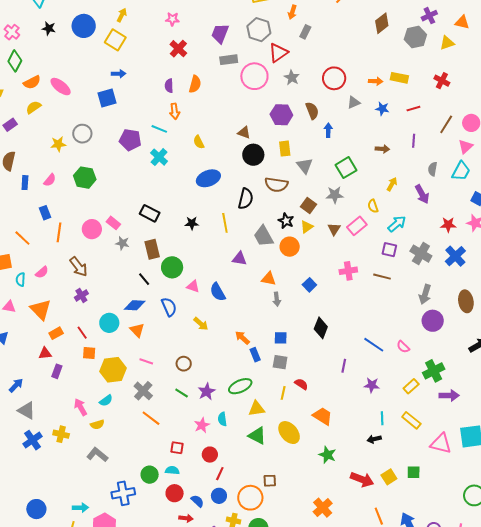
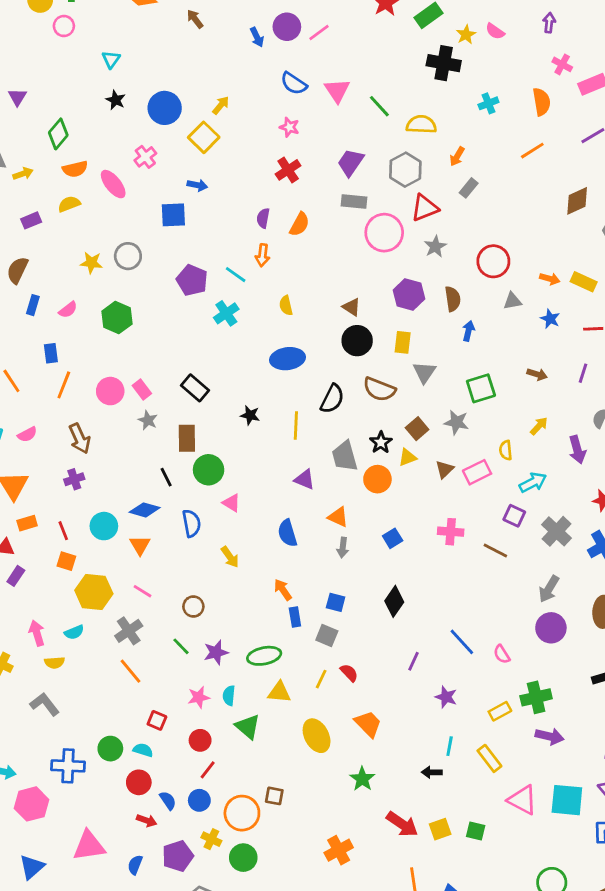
pink cross: (12, 32) -> (145, 157), moved
blue semicircle: (218, 292) -> (287, 533), moved
green triangle: (257, 436) -> (248, 727), moved

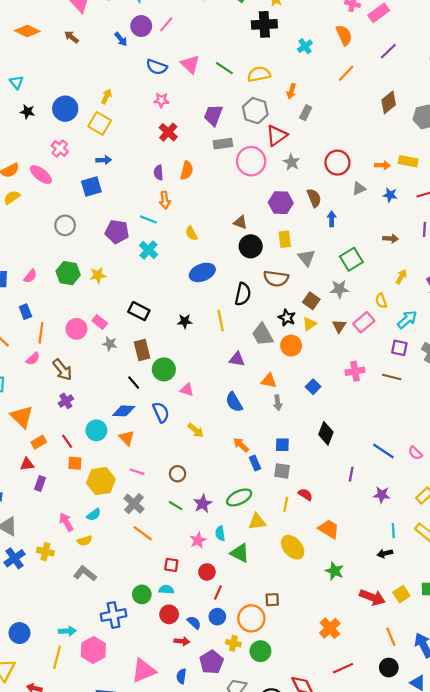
yellow star: (91, 263) -> (98, 275), moved
pink semicircle: (27, 434) -> (33, 359), moved

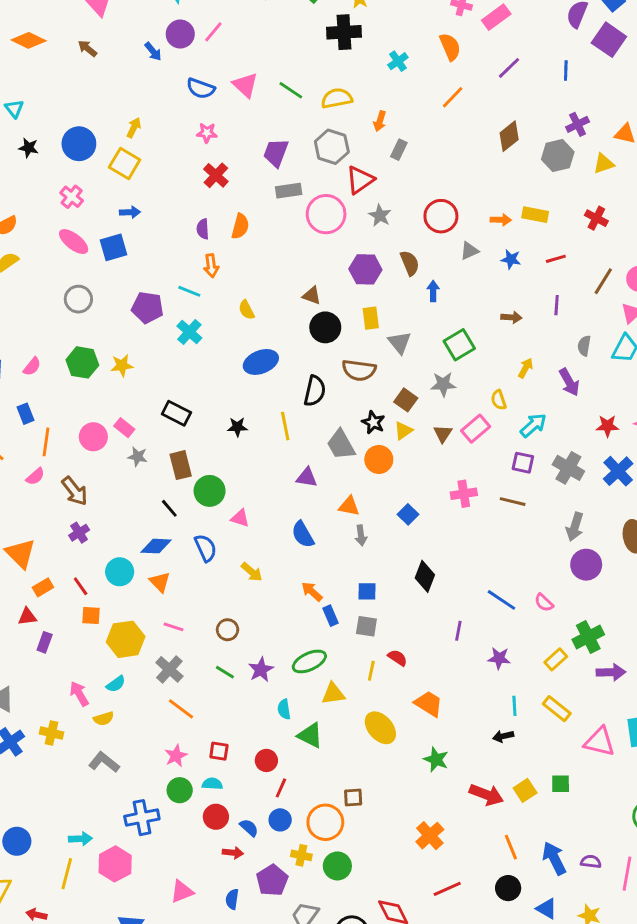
pink ellipse: (41, 175) -> (74, 242), moved
pink star: (198, 540) -> (176, 756), moved
pink triangle: (144, 671) -> (182, 892), size x0.7

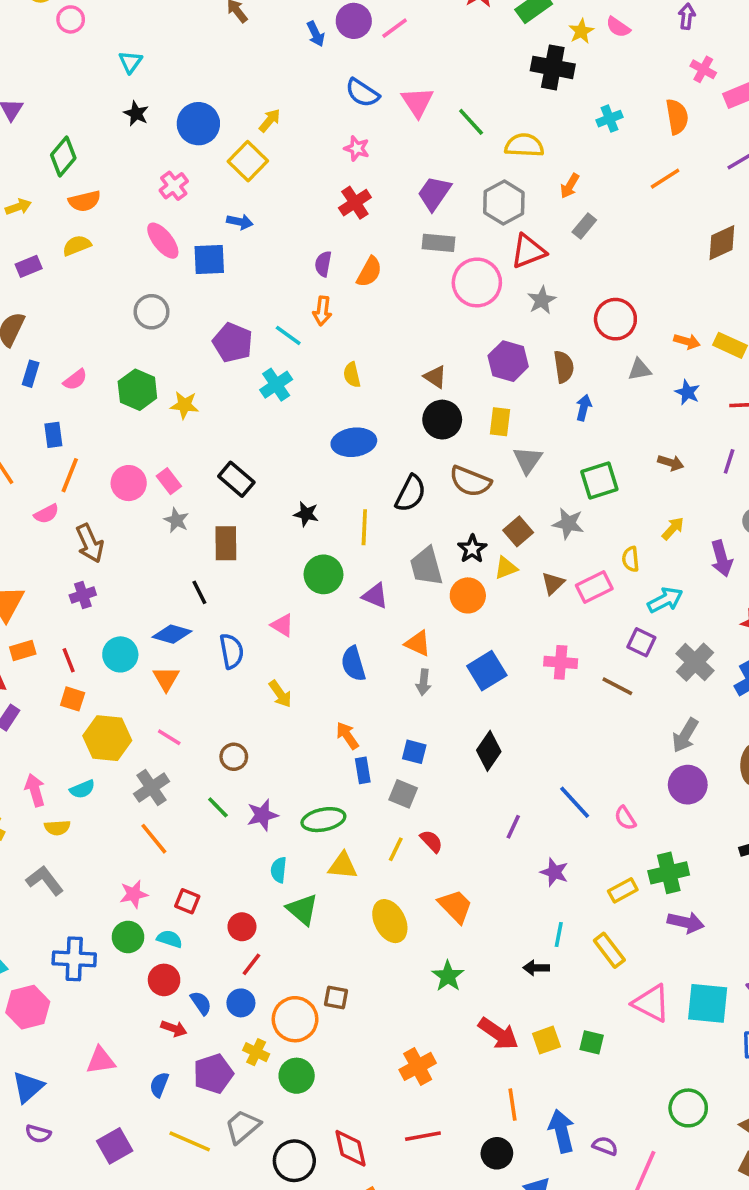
green circle: (210, 491) -> (323, 574), moved
blue square: (408, 514) -> (487, 671), size x1.5

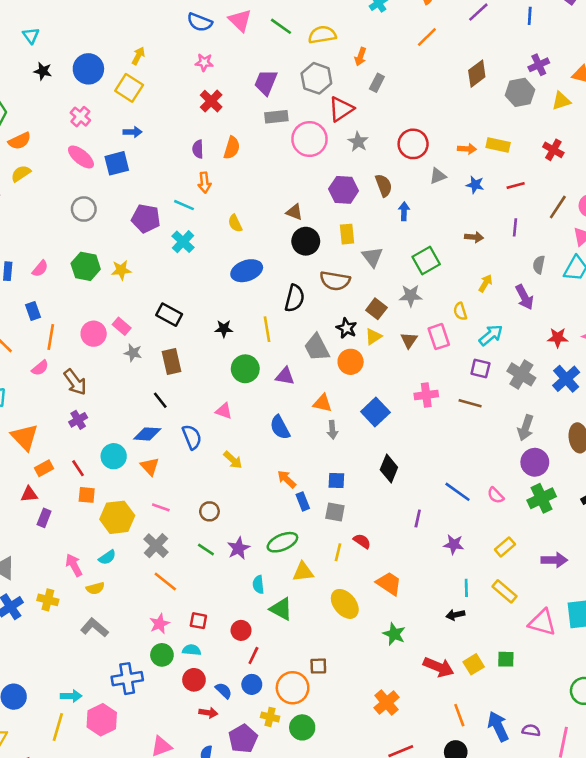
pink rectangle: (594, 587) -> (439, 337), turned -70
green cross: (669, 873) -> (542, 498), moved

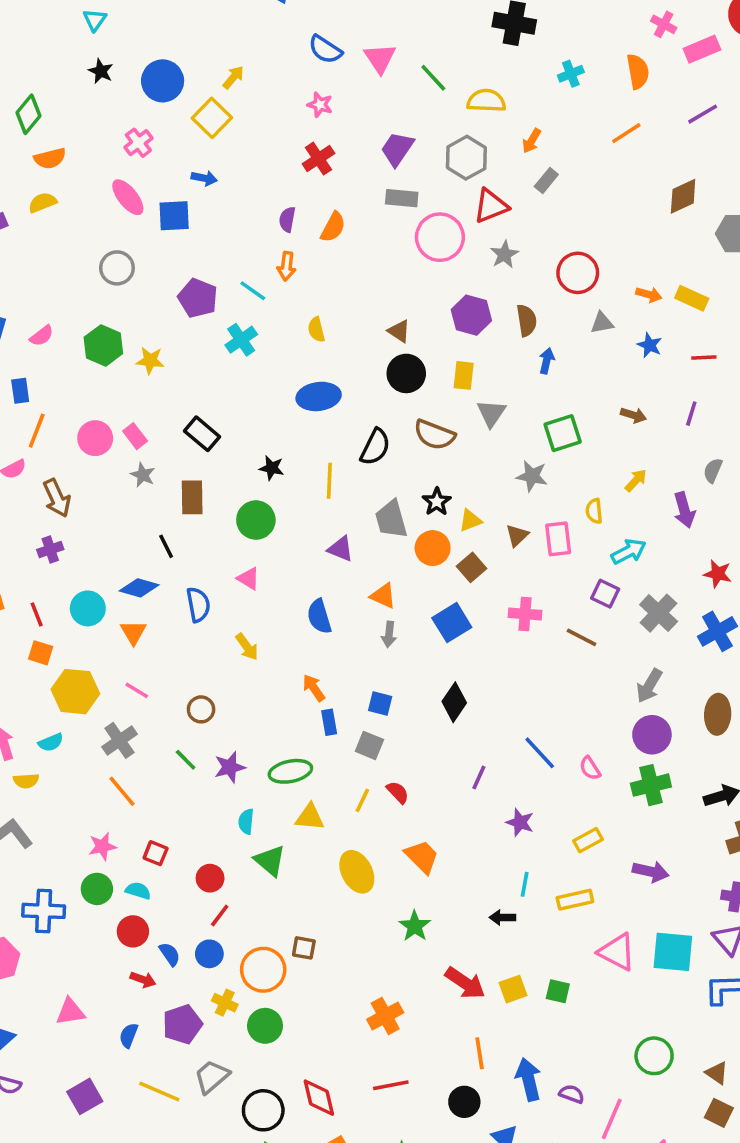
brown square: (376, 309) -> (472, 567), moved
green circle: (245, 369) -> (256, 520), moved
yellow rectangle: (504, 591) -> (575, 900), turned -65

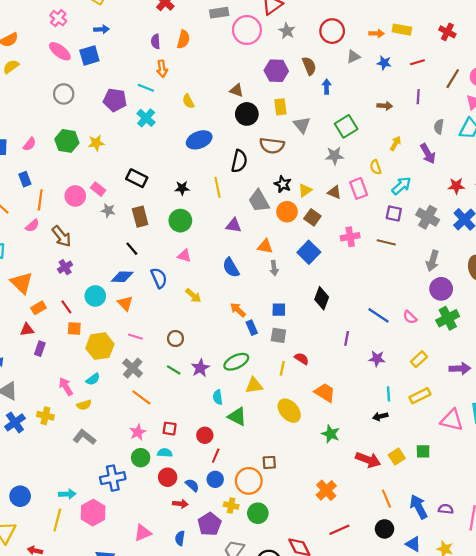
brown triangle: (517, 535) -> (334, 192), turned -40

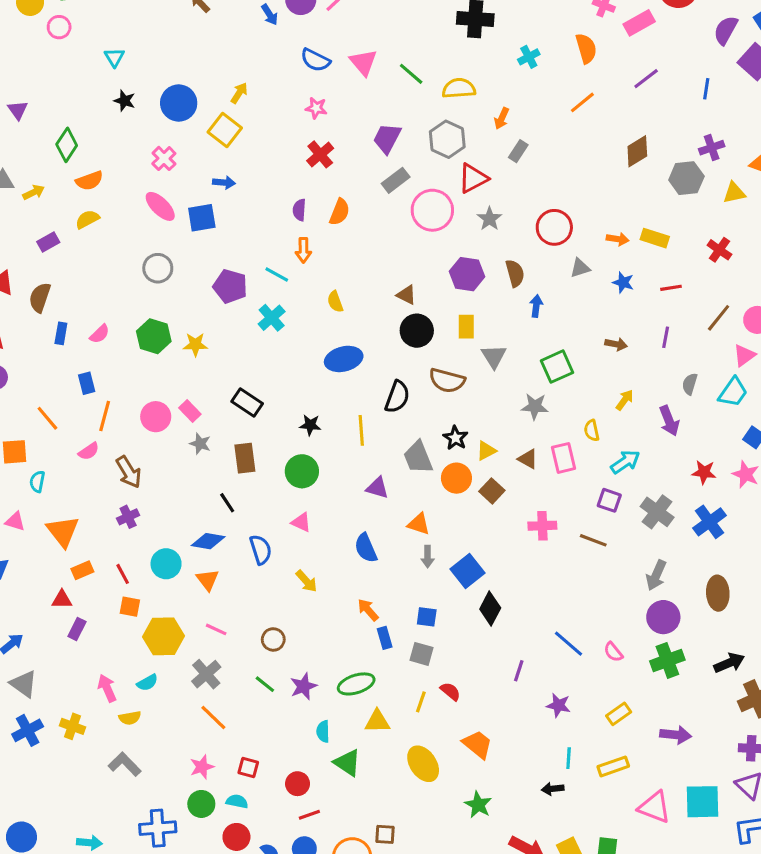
gray rectangle: (219, 13) -> (396, 180), turned -36
blue square: (309, 252) -> (468, 571), moved
red line: (216, 456) -> (309, 815), turned 40

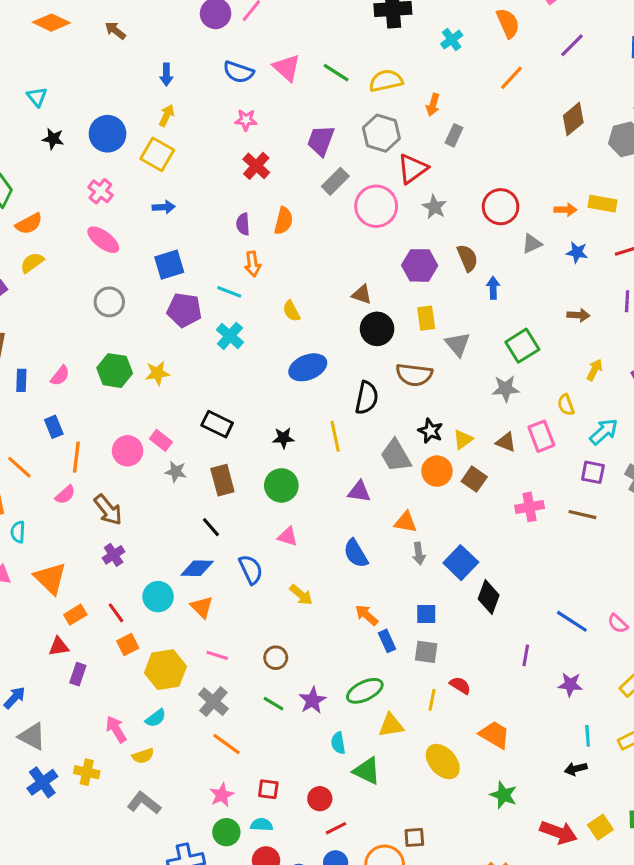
blue arrow: (270, 15) -> (166, 75), moved, turned 40
blue square: (202, 218) -> (169, 265), moved
orange square: (130, 607) -> (128, 644), turned -30

